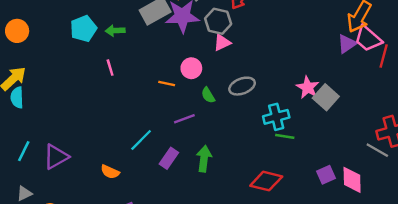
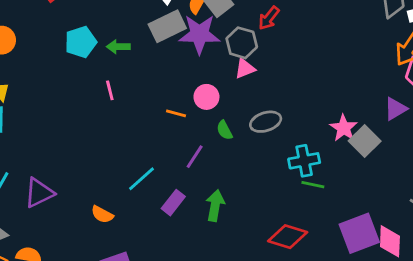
purple triangle: (347, 44) -> (395, 109), moved
purple line: (184, 119) -> (195, 157), turned -40
purple square: (326, 175) -> (359, 233), size x1.8

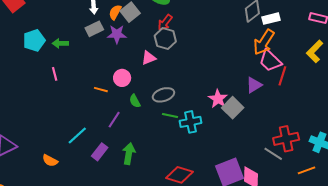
gray rectangle: (167, 26) -> (94, 29), size x0.7
purple star: (199, 34) -> (117, 34), size x0.7
gray hexagon: (242, 43) -> (165, 39), moved
green line: (313, 185) -> (170, 115), moved

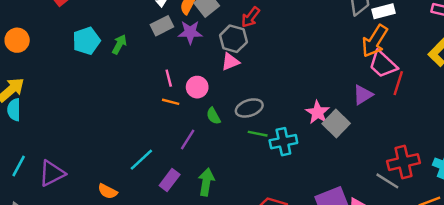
gray hexagon: (165, 39) -> (233, 39), moved
green arrow: (60, 43) -> (119, 44), turned 119
pink line: (55, 74) -> (169, 78), moved

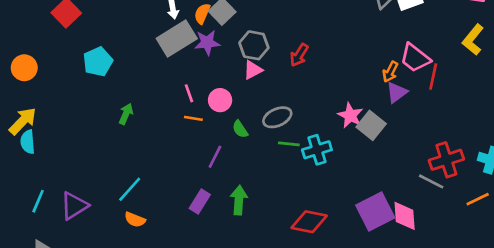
red arrow: (251, 17) -> (299, 55), moved
gray rectangle: (162, 26) -> (177, 38), size x1.6
orange arrow: (375, 41) -> (390, 72), moved, size x0.6
green arrow: (119, 44) -> (126, 114), moved
cyan line: (141, 160) -> (130, 189), moved

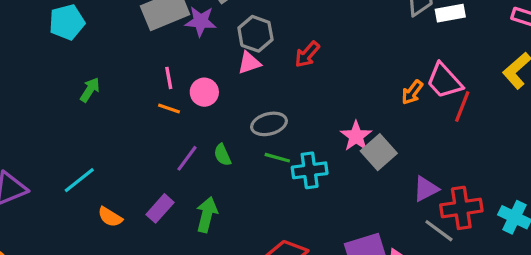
purple triangle: (397, 92) -> (426, 189), moved
green semicircle: (240, 129) -> (222, 155), moved
orange semicircle: (135, 220) -> (110, 217), moved

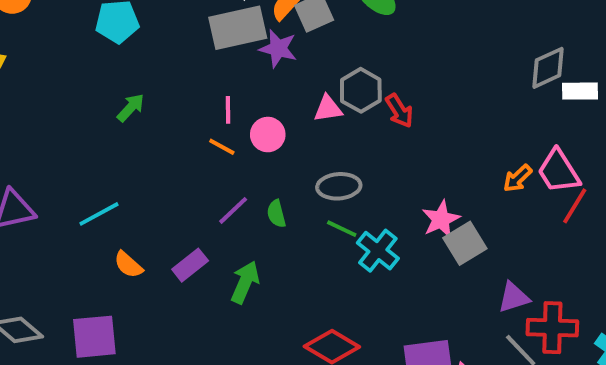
gray hexagon: (255, 34) -> (361, 90), moved
red arrow: (307, 54) -> (399, 111), turned -84
cyan cross: (310, 170) -> (378, 251), turned 36

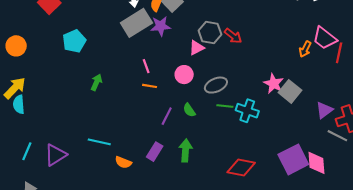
pink circle: (268, 135) -> (184, 75), moved
cyan line: (99, 214) -> (99, 142), turned 60

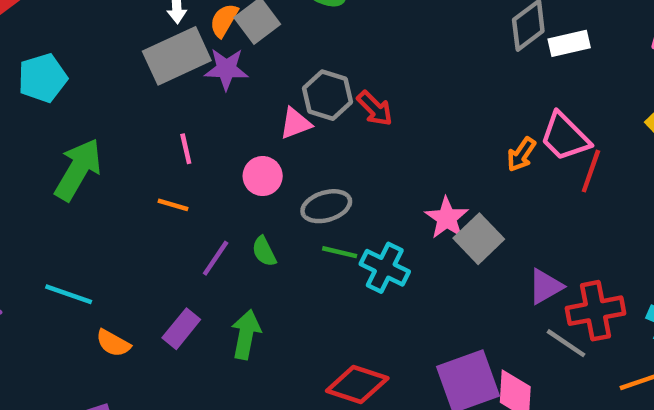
green arrow: (96, 82) -> (78, 169), size x1.8
orange line: (150, 86) -> (173, 205), moved

